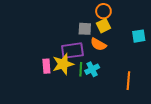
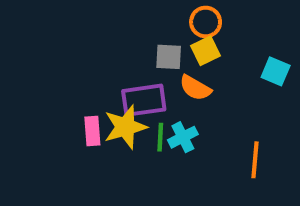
cyan square: (139, 36) -> (276, 71), turned 32

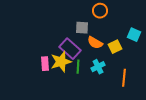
yellow square: (206, 51) -> (115, 47), moved
purple rectangle: (144, 100) -> (70, 49), turned 50
cyan cross: (183, 137) -> (98, 67), moved

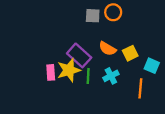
gray square: (82, 28) -> (93, 16), moved
cyan square: (134, 35) -> (152, 66), moved

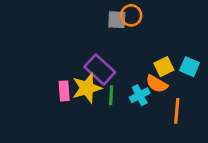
orange circle: (113, 12) -> (131, 15), moved
orange semicircle: (107, 49) -> (157, 84), moved
cyan square: (152, 66) -> (190, 67), moved

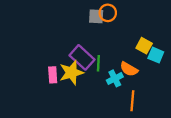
yellow square: (164, 67) -> (144, 46), moved, turned -35
green line: (111, 95) -> (98, 63), moved
orange line: (177, 111) -> (132, 101), moved

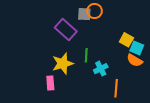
purple rectangle: (82, 57) -> (66, 30), moved
orange semicircle: (129, 69) -> (135, 60), moved
pink rectangle: (53, 75) -> (50, 83), moved

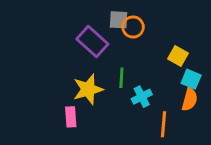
orange circle: (95, 11) -> (133, 27), moved
cyan square: (137, 48) -> (191, 79), moved
orange semicircle: (135, 60) -> (190, 100), moved, turned -105

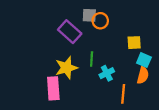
yellow square: (178, 56) -> (134, 43), turned -32
pink rectangle: (71, 117) -> (53, 88), size x1.5

